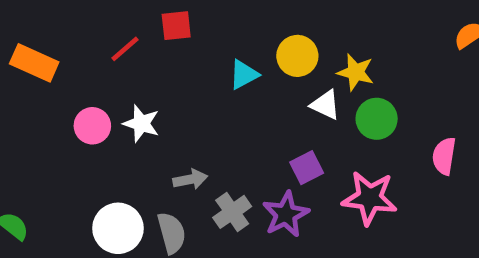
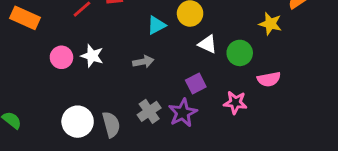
yellow star: (356, 72) -> (270, 24), moved
pink semicircle: (444, 156) -> (269, 79), moved, turned -110
gray arrow: (190, 179) -> (143, 62), moved
pink star: (370, 198) -> (235, 103), size x0.7

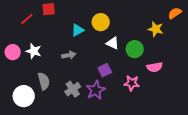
gray semicircle: (111, 124) -> (44, 81), moved

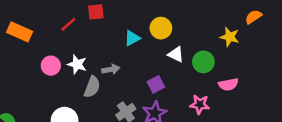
gray arrow: (69, 55) -> (111, 69), moved
purple square: (105, 70) -> (156, 84), moved
gray semicircle: (44, 81) -> (92, 87), moved, turned 36

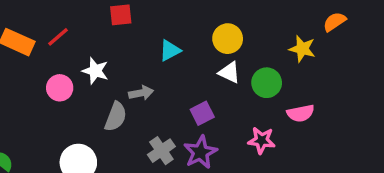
red line: (68, 24) -> (58, 37), moved
yellow circle: (161, 28) -> (228, 39), moved
white star: (77, 64) -> (95, 71), moved

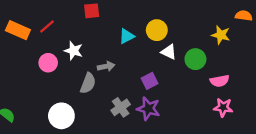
orange semicircle: (334, 22) -> (244, 16), turned 42
yellow circle: (228, 39) -> (157, 30), moved
pink star: (262, 140) -> (223, 107), moved
purple star: (200, 152) -> (148, 109), turned -30

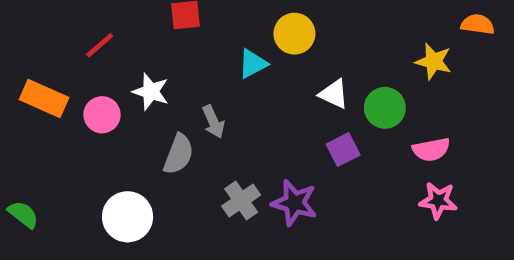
orange rectangle: (18, 30) -> (44, 99), moved
yellow circle: (157, 30) -> (294, 34), moved
gray arrow: (106, 66) -> (213, 122), turned 77
purple square: (150, 81) -> (343, 150), moved

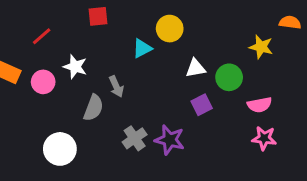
white triangle: (334, 94) -> (196, 68), turned -35

